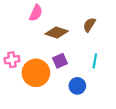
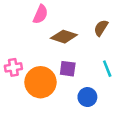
purple square: (60, 61) -> (68, 69), turned 32
cyan line: (95, 61) -> (107, 69), turned -32

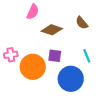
brown semicircle: (101, 28) -> (82, 23), turned -72
blue circle: (87, 97) -> (71, 79), size x1.6

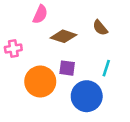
pink cross: (11, 55) -> (13, 49), moved
cyan line: (87, 56) -> (106, 68), turned 40

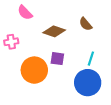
pink semicircle: (40, 14) -> (25, 13), moved, turned 112
blue circle: (87, 96) -> (88, 83), moved

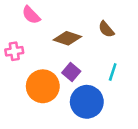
purple square: (57, 59) -> (71, 72), turned 32
blue circle: (88, 83) -> (87, 102), moved

